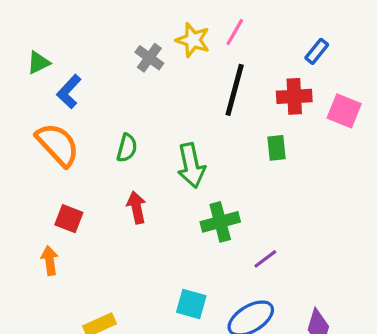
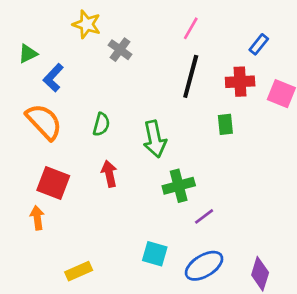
yellow star: (193, 40) -> (87, 24), moved
red square: (69, 219) -> (53, 183), size x1.4
purple line: (265, 259) -> (204, 216), moved

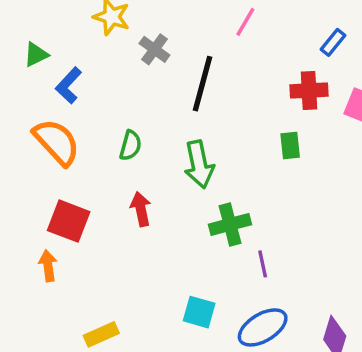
black line: (191, 76) -> (203, 84), moved
purple line: (204, 216) -> (263, 264), turned -65

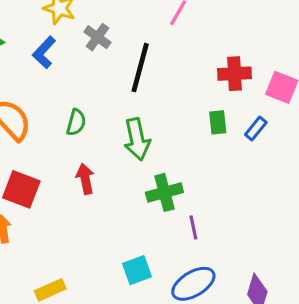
blue rectangle: (333, 42) -> (256, 128), moved
blue L-shape: (69, 85) -> (44, 52), moved
cyan square: (199, 312) -> (137, 270), turned -36

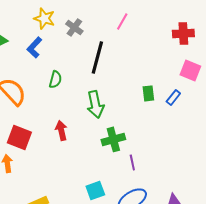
gray cross: (97, 37) -> (74, 27), moved
red cross: (234, 74) -> (183, 33), moved
green semicircle: (76, 122) -> (55, 79), moved

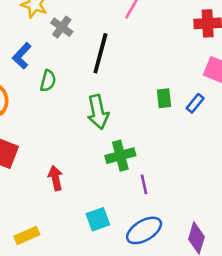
gray cross: (74, 27) -> (62, 27), moved
blue L-shape: (34, 47) -> (22, 56), moved
red arrow: (61, 130) -> (55, 178), moved

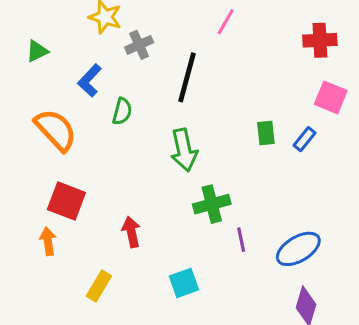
gray cross: (62, 27) -> (139, 45), turned 30
blue ellipse: (144, 230) -> (298, 249), moved
yellow rectangle: (27, 235) -> (99, 286), moved, turned -35

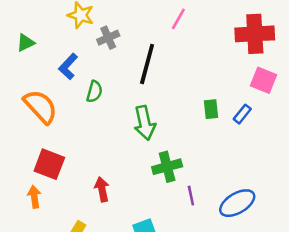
red cross: (320, 40) -> (255, 34), size x1.4

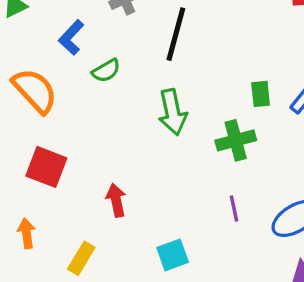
green semicircle: (94, 92) -> (106, 71), turned 45
green cross: (167, 167) -> (236, 140), moved
orange arrow: (34, 197) -> (26, 233), moved

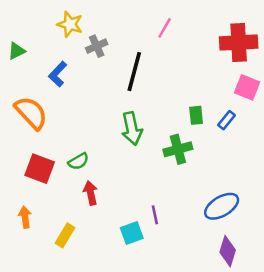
green semicircle: (106, 71) -> (78, 161), moved
purple line: (234, 208) -> (155, 215), moved

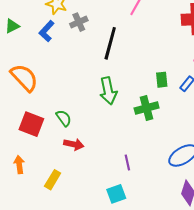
blue L-shape: (58, 74) -> (46, 31), moved
green semicircle: (78, 161) -> (64, 118), turned -96
red arrow: (91, 193) -> (74, 144), turned 114
cyan square: (132, 233) -> (116, 194), moved

